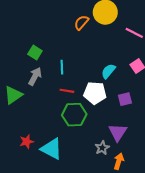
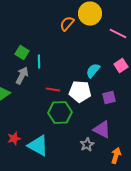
cyan line: (62, 67) -> (39, 62), moved
purple triangle: (118, 132) -> (102, 130), turned -36
orange arrow: (119, 161) -> (116, 156), moved

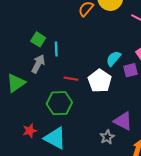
white pentagon: (80, 92) -> (100, 81), turned 30
purple square: (109, 98) -> (130, 70), moved
green hexagon: (60, 113) -> (59, 103), moved

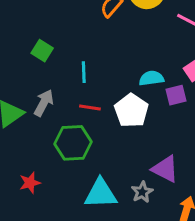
cyan line: (56, 49) -> (84, 72), moved
cyan semicircle: (114, 59) -> (151, 78), turned 42
gray arrow: (38, 64) -> (44, 103), moved
cyan triangle: (55, 138) -> (101, 194), moved, turned -30

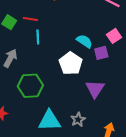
cyan semicircle: (151, 78) -> (84, 41), turned 42
red line: (90, 107) -> (30, 19), moved
purple triangle: (165, 169) -> (95, 89), moved, turned 36

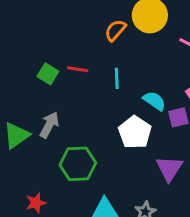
cyan line: (38, 37) -> (117, 78), moved

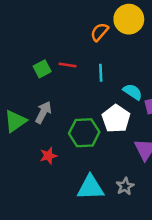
green square: (48, 74) -> (42, 69), turned 30
green hexagon: (78, 164) -> (84, 133), moved
red star: (36, 203) -> (48, 156), moved

